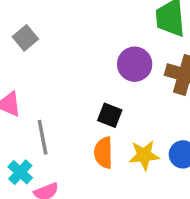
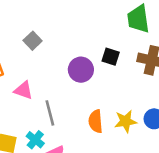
purple circle: (135, 64) -> (81, 70), moved
black square: (110, 115) -> (111, 57), moved

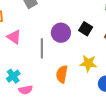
gray line: (50, 113) -> (42, 48), moved
yellow star: (126, 121) -> (88, 63), moved

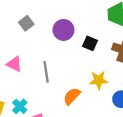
purple circle: (61, 33) -> (63, 30), moved
orange semicircle: (62, 74) -> (72, 96), turned 42

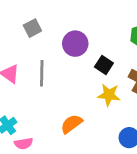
gray line: (46, 72) -> (42, 73), moved
yellow star: (99, 80) -> (109, 95), moved

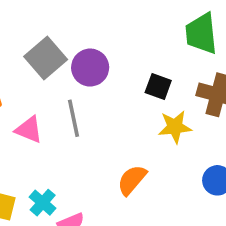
gray square: (32, 28) -> (46, 58), size x1.5
purple circle: (75, 44) -> (90, 68), moved

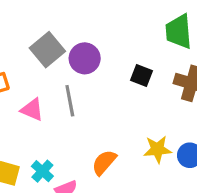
yellow star: (175, 127) -> (157, 149), moved
orange semicircle: (132, 180) -> (104, 162), moved

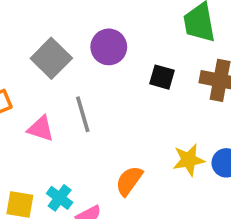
purple circle: (85, 58) -> (109, 47), moved

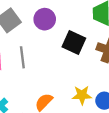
black square: (162, 77) -> (74, 43), size x1.5

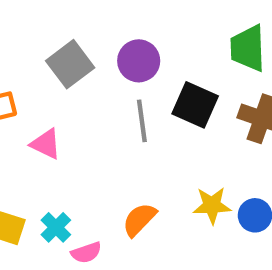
gray line: (22, 57) -> (142, 121), moved

